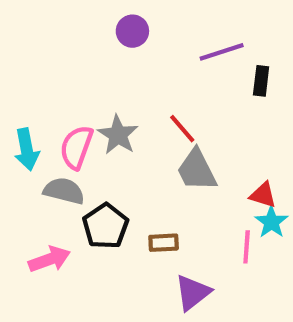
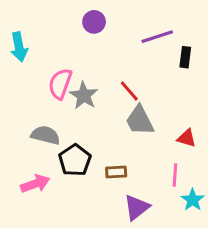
pink semicircle: (76, 147) -> (60, 84), moved
cyan arrow: (27, 149) -> (19, 47), moved
cyan star: (271, 222) -> (193, 200), moved

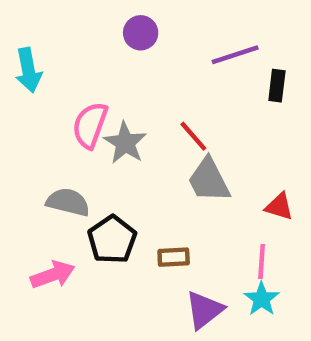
cyan star: (193, 200) -> (262, 299), moved

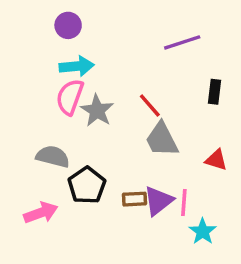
purple circle: (141, 33) -> (68, 25), moved
cyan arrow: (28, 70) -> (77, 66), moved, turned -84
black rectangle: (277, 86) -> (215, 92), moved
pink line: (262, 262) -> (184, 202), moved
purple triangle: (204, 310) -> (158, 201), moved

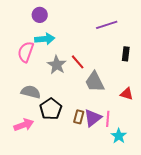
pink semicircle: (70, 97) -> (26, 52), moved
red line: (150, 105) -> (78, 62), moved
brown rectangle: (134, 199) -> (79, 117), turned -72

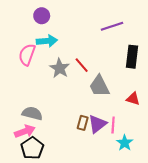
black rectangle: (126, 54) -> (132, 57), size x1.5
gray semicircle: (31, 92) -> (32, 113), moved
black pentagon: (51, 109) -> (32, 148), moved

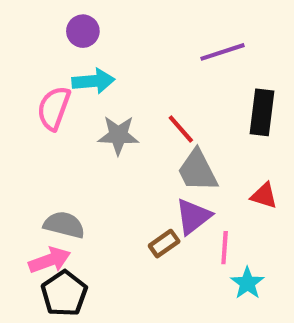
red line: (82, 65) -> (181, 129), moved
gray star: (60, 68) -> (118, 135), turned -30
brown rectangle: (83, 123) -> (164, 244), turned 40
purple triangle: (97, 124) -> (193, 216), moved

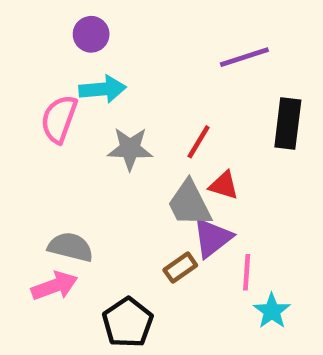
red line: (181, 129) -> (199, 142), turned 72
gray trapezoid: (197, 171) -> (189, 204), moved
red triangle: (264, 196) -> (224, 185), moved
black pentagon: (64, 294) -> (128, 323), moved

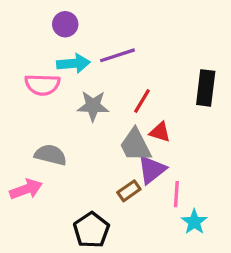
purple line: (244, 57) -> (117, 55), moved
pink semicircle: (59, 119) -> (42, 85), turned -108
gray semicircle: (70, 247) -> (51, 155), moved
pink arrow: (54, 286) -> (26, 189), moved

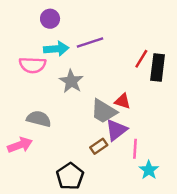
red line: (142, 101) -> (141, 59), moved
gray star: (93, 106) -> (71, 81), turned 30
gray trapezoid: (135, 145) -> (104, 111), turned -32

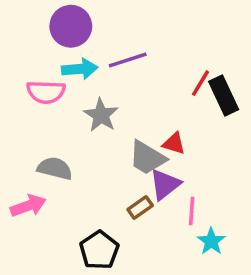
purple circle: (50, 19) -> (71, 26), size x1.5
black rectangle: (158, 67) -> (224, 96), turned -32

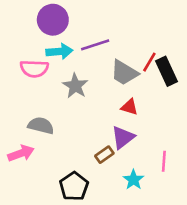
gray trapezoid: (147, 158) -> (124, 73), moved
pink line: (192, 211) -> (164, 161), moved
cyan star: (211, 241) -> (133, 180), moved

